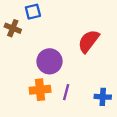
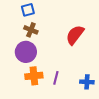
brown cross: (13, 28) -> (31, 30), moved
purple circle: (49, 61) -> (26, 52), moved

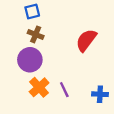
orange cross: (34, 76) -> (39, 87), turned -36
purple line: (56, 78) -> (64, 90), turned -40

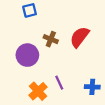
brown cross: (36, 34) -> (51, 39), moved
orange cross: (39, 87) -> (38, 91), moved

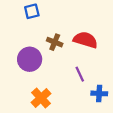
red semicircle: (79, 37) -> (85, 40), turned 70
purple line: (59, 83) -> (80, 74), moved

